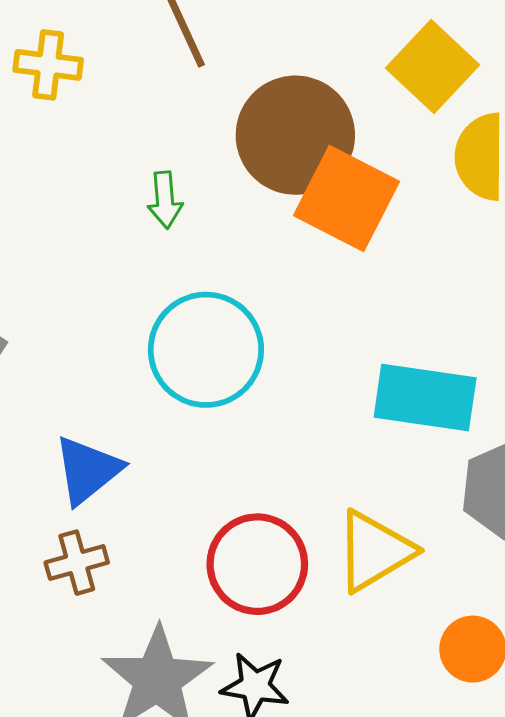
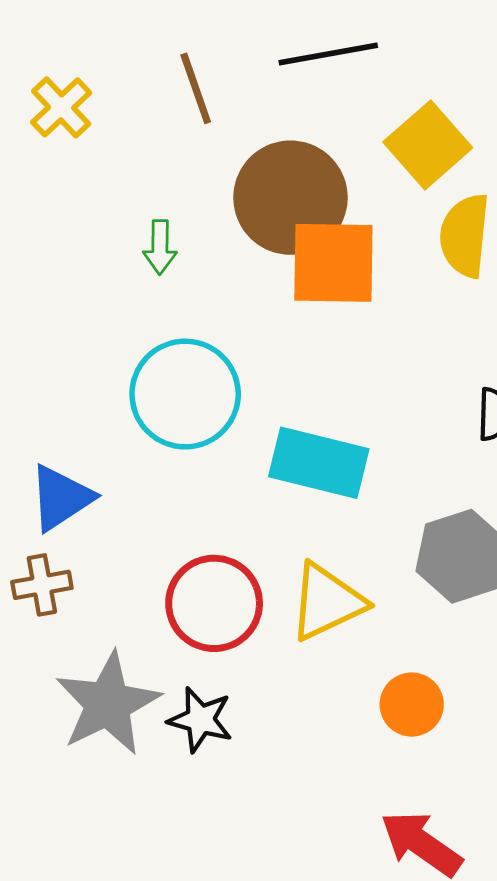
yellow cross: (48, 65) -> (61, 107), turned 34
orange square: (347, 199) -> (333, 263), turned -32
cyan rectangle: (425, 397) -> (319, 463), moved

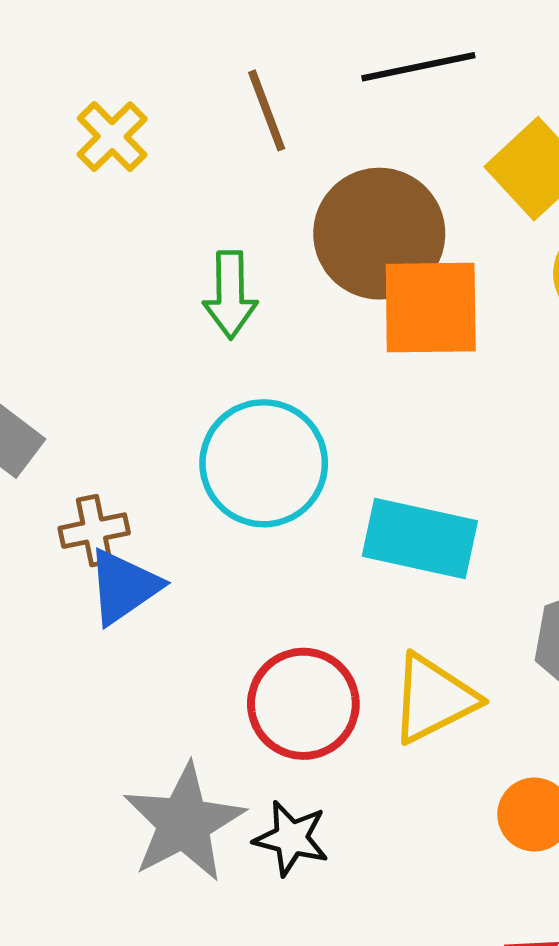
green arrow: (160, 247) -> (230, 295), size x1.4
brown cross: (42, 585) -> (94, 531), moved

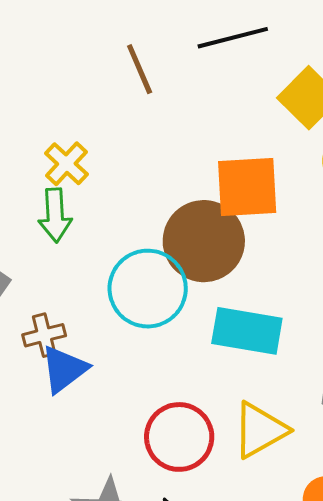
yellow cross: (112, 137) -> (66, 164), moved
brown circle: (379, 234) -> (204, 241), moved
green arrow: (230, 295) -> (55, 215), moved

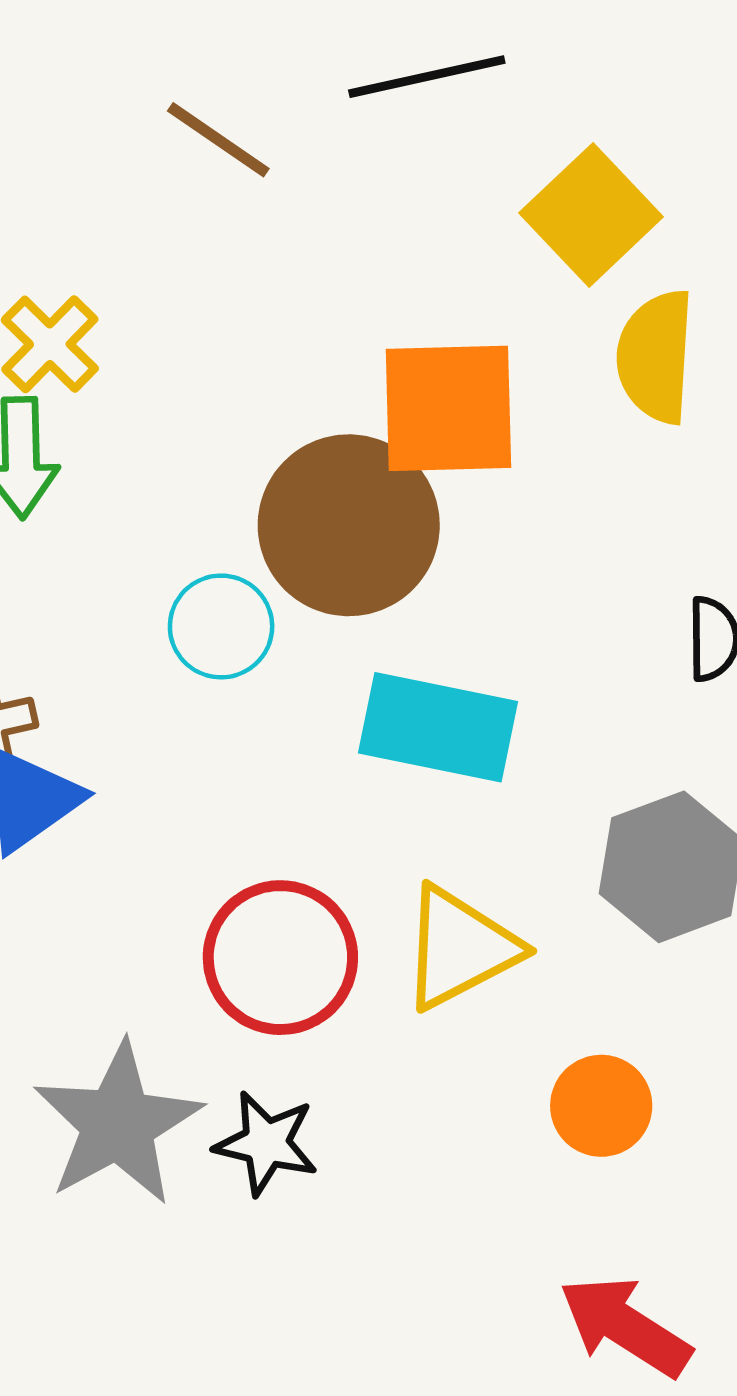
brown line: (140, 69) -> (218, 140), turned -34
cyan circle: (148, 289) -> (221, 626), size x0.6

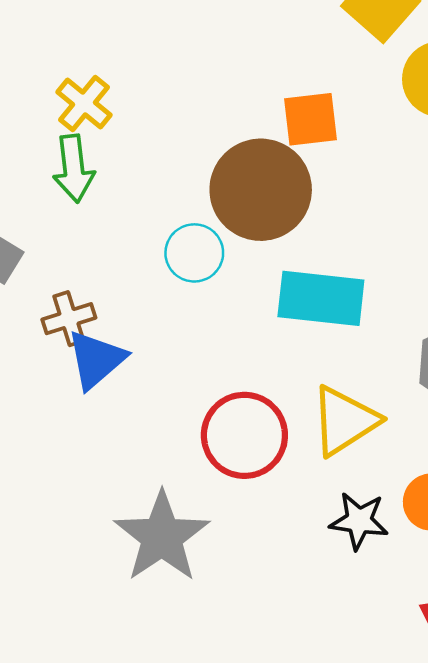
orange square: (448, 408) -> (311, 119), size x0.7
black star: (266, 1143) -> (359, 521), moved

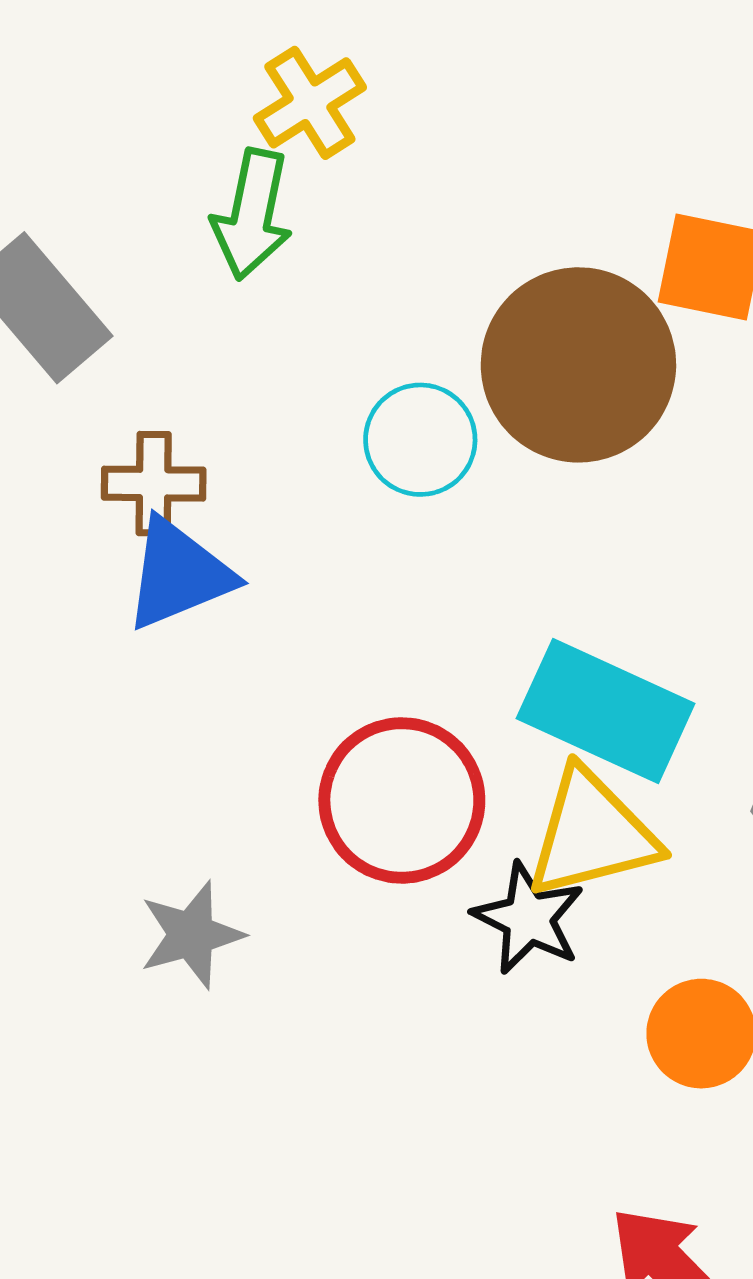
cyan rectangle: (321, 298) -> (606, 711), moved
black star: (359, 521) -> (528, 918), moved
gray star: (162, 537) -> (191, 935), size x0.6

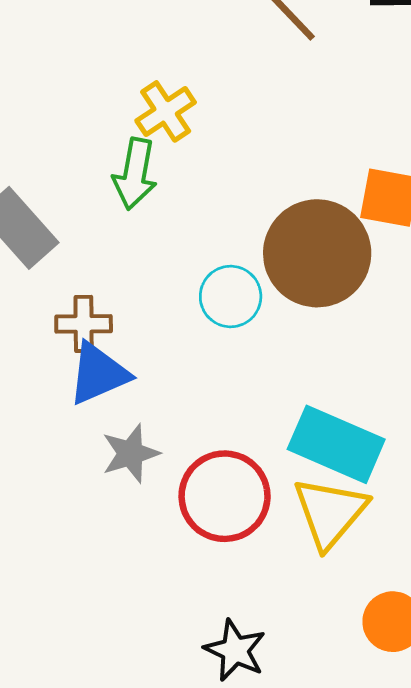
yellow triangle: (592, 834) -> (330, 513), turned -34
black star: (528, 918) -> (235, 650), moved
gray star: (191, 935) -> (130, 453), moved

